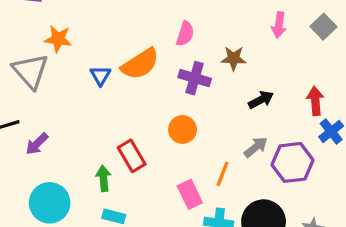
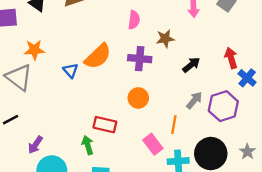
pink semicircle: (185, 34) -> (134, 20), moved
purple arrow: (37, 144) -> (35, 145), moved
red rectangle: (132, 156) -> (105, 125), turned -35

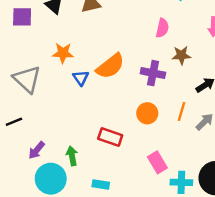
pink semicircle: (134, 20) -> (162, 28), moved
orange star: (34, 50) -> (63, 53), moved
orange line: (174, 125) -> (182, 112), moved
green arrow: (88, 145) -> (72, 156), moved

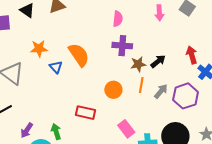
brown star: (181, 55) -> (138, 64), moved
orange semicircle: (110, 66) -> (79, 55), turned -80
purple cross: (153, 73) -> (122, 46), moved

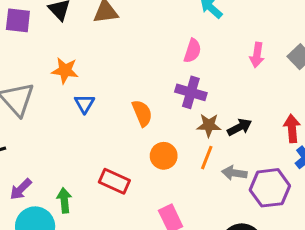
orange semicircle: (79, 55) -> (142, 113), moved, size x0.7
gray arrow: (161, 91) -> (234, 173), turned -133

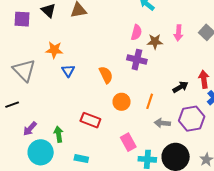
brown star: (209, 125) -> (155, 42), moved
black arrow: (240, 127) -> (180, 87), moved
gray arrow: (234, 173) -> (162, 123), moved

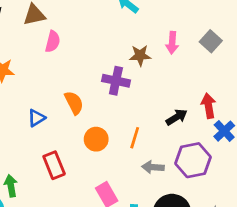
pink semicircle: (136, 32) -> (53, 42), moved
blue triangle: (68, 71) -> (36, 118), moved, turned 32
red rectangle: (90, 120) -> (54, 165), turned 48

